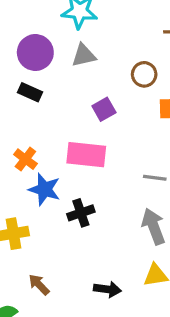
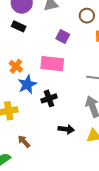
purple square: (104, 109) -> (63, 36), turned -32
blue star: (44, 189) -> (27, 84), turned 30
black arrow: (107, 289) -> (66, 129), moved

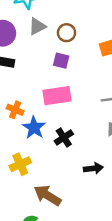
brown circle: (87, 16) -> (66, 33), moved
brown arrow: (24, 141) -> (47, 195), size x1.6

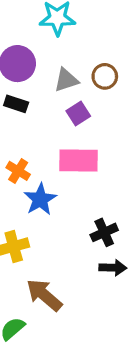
gray triangle: (37, 26) -> (66, 80), moved
purple square: (61, 61) -> (78, 113), moved, turned 35
black cross: (64, 137) -> (104, 232), moved

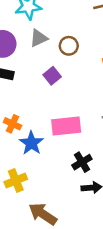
gray triangle: (66, 80) -> (39, 38), moved
pink rectangle: (79, 160) -> (66, 126), moved

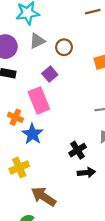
pink rectangle: (66, 126) -> (39, 100), moved, turned 75

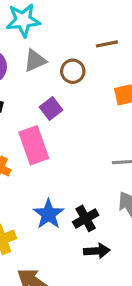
brown line: (93, 12) -> (107, 44), moved
blue star: (32, 134) -> (48, 214), moved

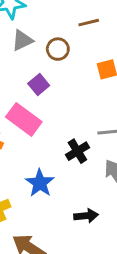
pink rectangle: (34, 145) -> (24, 119), turned -32
black cross: (86, 218) -> (77, 151), moved

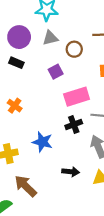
pink rectangle: (24, 119) -> (77, 97), moved, turned -65
blue star: (40, 183) -> (42, 142), turned -30

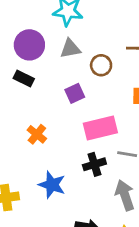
orange cross: (15, 106) -> (37, 134), moved

